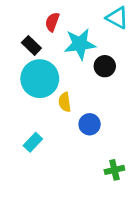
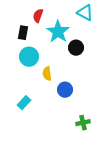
cyan star: (80, 44) -> (58, 32), turned -30
black rectangle: (31, 45) -> (23, 33), turned 56
cyan circle: (40, 79) -> (29, 57), size x0.7

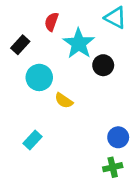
black rectangle: (23, 33) -> (20, 45), moved, turned 32
yellow semicircle: (47, 74) -> (64, 101), turned -48
blue circle: (65, 90) -> (118, 137), moved

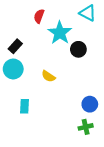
black rectangle: (20, 45) -> (15, 46), moved
cyan circle: (39, 77) -> (13, 69), moved
cyan rectangle: (32, 140) -> (25, 106), turned -40

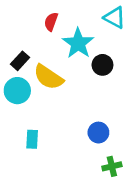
yellow semicircle: (48, 76) -> (48, 77), moved, size x1.6
blue circle: (90, 104) -> (98, 133), moved

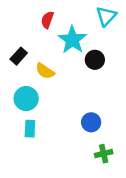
cyan triangle: (115, 18) -> (106, 16), turned 45
yellow semicircle: (48, 77) -> (45, 71), size x0.7
cyan circle: (17, 91) -> (26, 99), moved

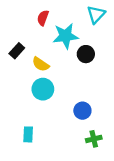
cyan star: (72, 40) -> (65, 36), turned 30
cyan circle: (26, 99) -> (43, 89), moved
cyan rectangle: (30, 129) -> (28, 134), moved

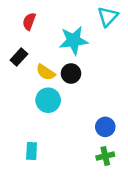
red semicircle: (43, 18) -> (29, 21), moved
black circle: (86, 54) -> (71, 74), moved
blue circle: (82, 111) -> (105, 127), moved

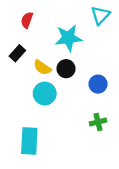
blue circle: (105, 127) -> (98, 84), moved
cyan rectangle: (32, 151) -> (29, 141), size x1.6
green cross: (105, 156) -> (98, 122), moved

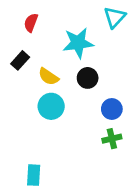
black circle: (66, 69) -> (88, 78), moved
blue circle: (98, 84) -> (112, 109), moved
cyan rectangle: (29, 141) -> (34, 175), moved, size x0.7

